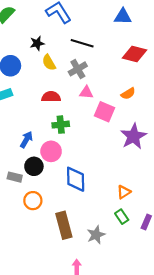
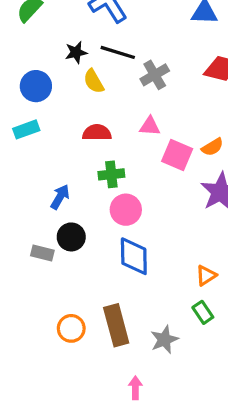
black line: (82, 43) -> (118, 52), moved
gray cross: (78, 69) -> (155, 75), moved
orange semicircle: (128, 94) -> (212, 147), moved
pink circle: (51, 151) -> (126, 210), moved
orange circle: (33, 201) -> (71, 328), moved

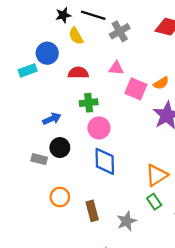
blue circle: (36, 86) -> (47, 53), moved
blue arrow: (60, 197) -> (52, 119), turned 36
orange triangle: (206, 275) -> (157, 175), size x1.5
brown rectangle: (116, 325) -> (92, 211), size x0.7
orange circle: (71, 328) -> (60, 197), moved

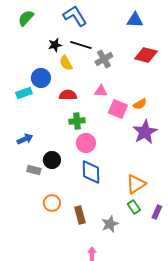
blue arrow: (52, 119) -> (25, 139), moved

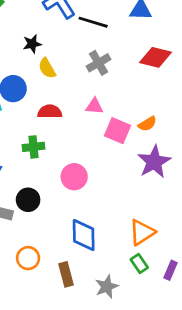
black line: (81, 45) -> (93, 22), moved
green cross: (77, 121) -> (33, 147), moved
blue diamond: (91, 172) -> (84, 235), moved

